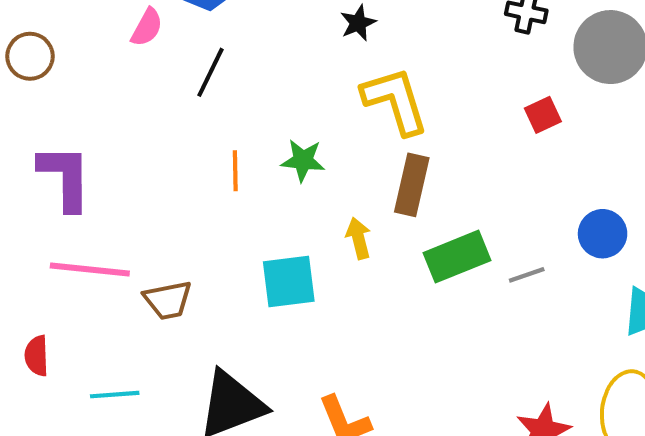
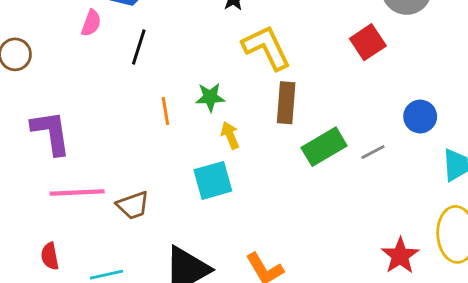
red square: (543, 115) -> (368, 42), size x1.4
yellow arrow: (358, 238) -> (230, 135), moved

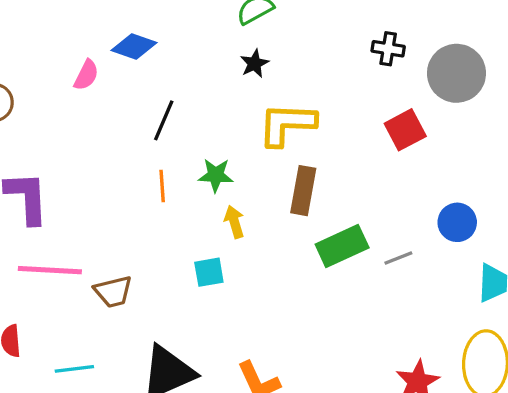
black line: (139, 47) -> (164, 120), moved
yellow L-shape: (266, 48) -> (287, 124), turned -68
cyan square: (213, 180) -> (209, 272), size x0.7

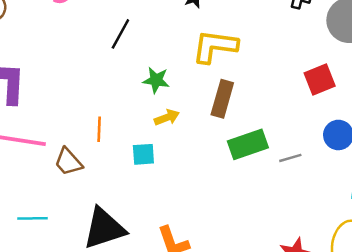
red square: (405, 130) -> (320, 80), moved
orange line: (162, 186) -> (99, 129), moved
yellow arrow: (234, 222) -> (167, 117), turned 80
brown trapezoid: (113, 292) -> (68, 162), turned 56

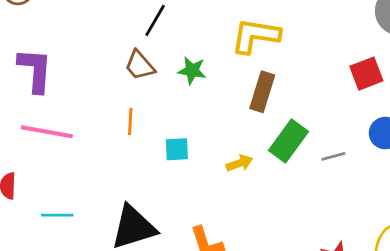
yellow arrow: (167, 117) -> (240, 163), moved
green rectangle: (248, 144) -> (288, 141), turned -36
brown trapezoid: (68, 162) -> (140, 65), moved

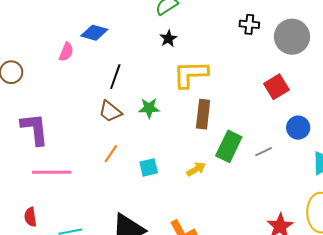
orange line: (130, 122) -> (111, 154), turned 42

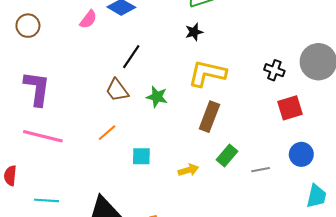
black cross: (249, 24) -> (274, 70), moved
green rectangle: (229, 146) -> (227, 156), size x0.7

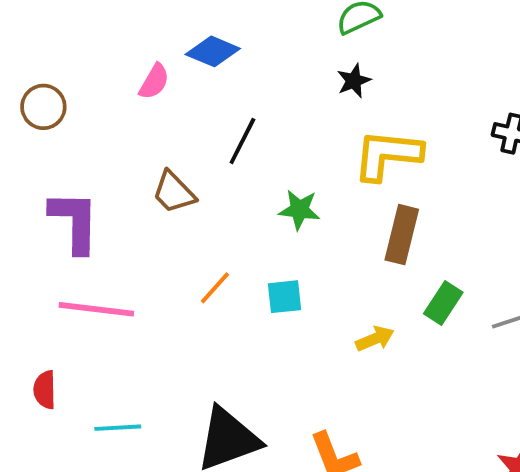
brown trapezoid: (117, 90) -> (174, 192), moved
cyan square: (141, 156) -> (285, 297), moved

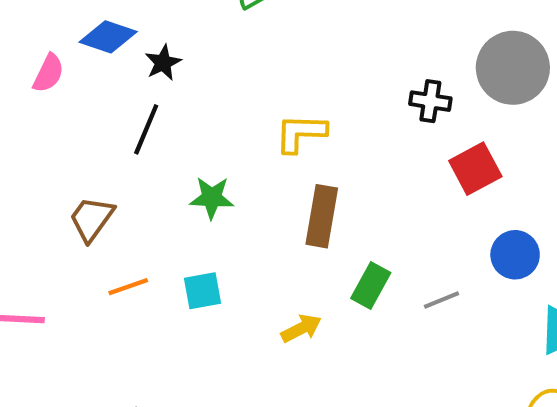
black star: (354, 81) -> (163, 63), moved
yellow L-shape: (387, 155) -> (301, 133), size x0.7
brown trapezoid: (174, 192) -> (92, 219), moved, turned 84
orange line: (215, 288) -> (128, 287), turned 33

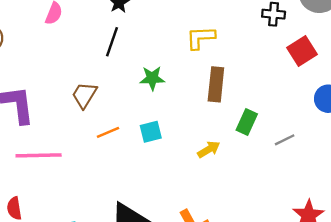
gray line: (442, 300) -> (285, 140), moved

